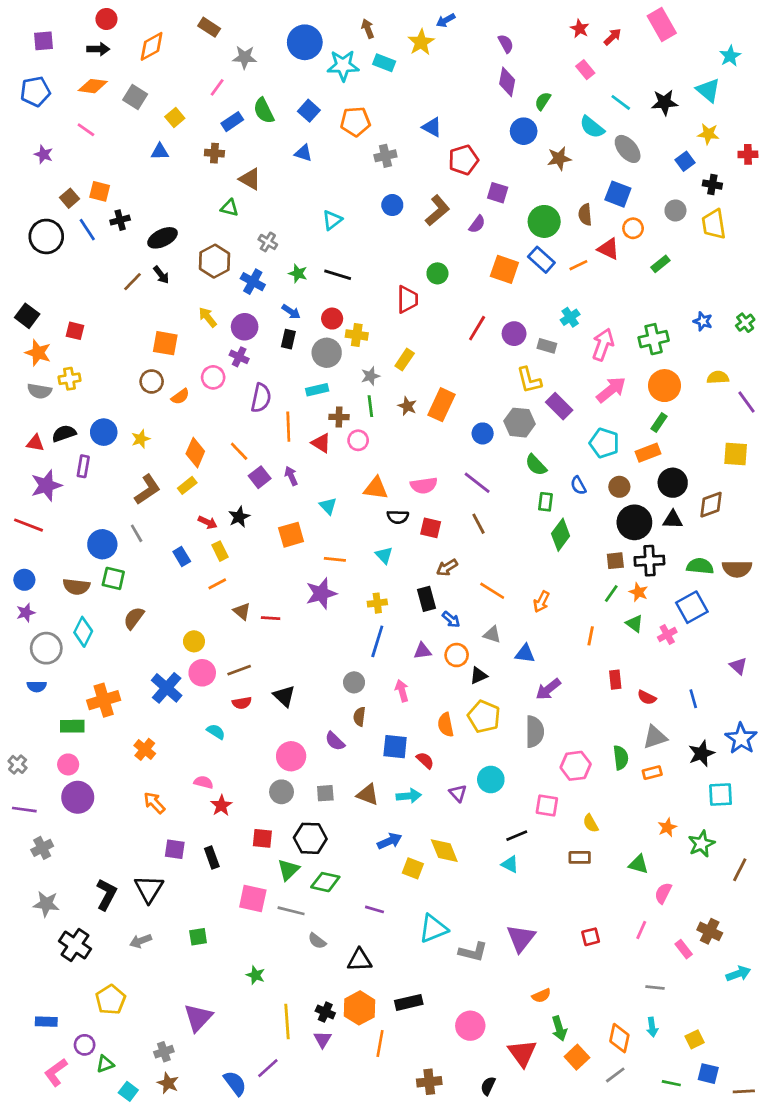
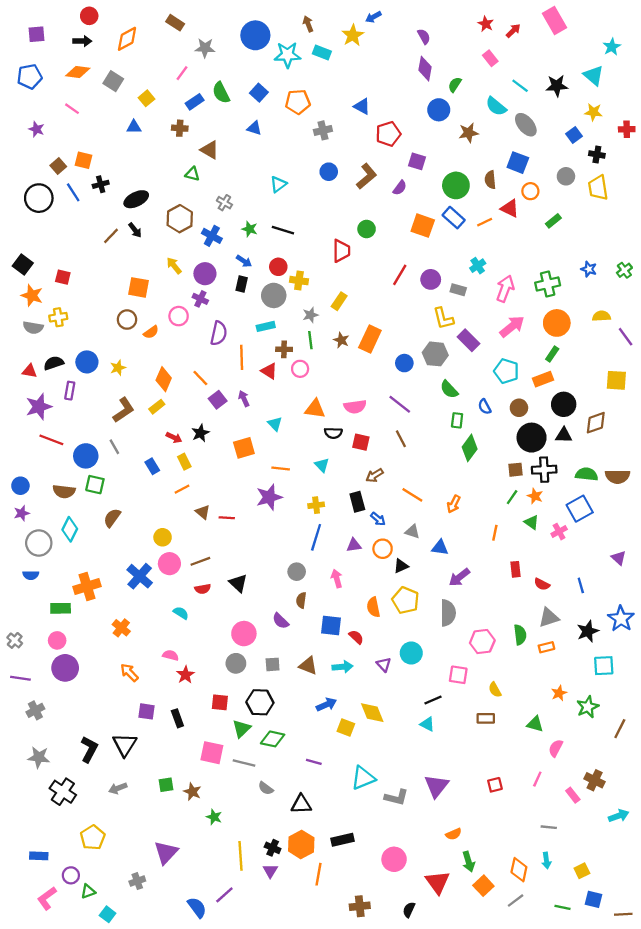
red line: (28, 525) -> (51, 440), moved
brown star: (168, 1083) -> (192, 792), moved

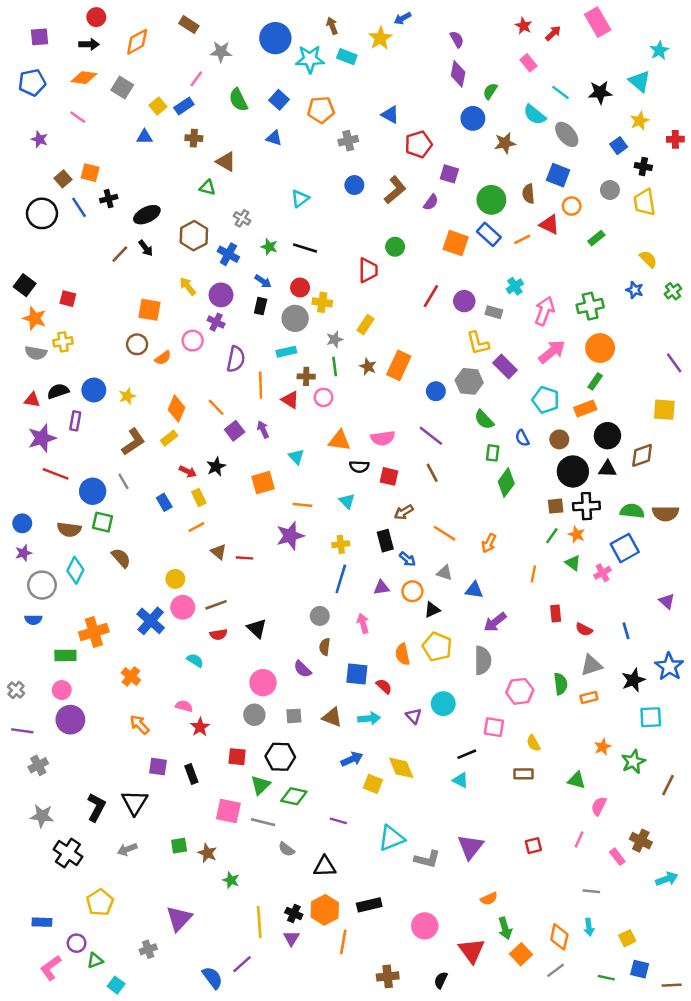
blue rectangle: (195, 102) -> (184, 106), moved
yellow star: (593, 112) -> (640, 121), turned -30
yellow semicircle: (601, 316) -> (648, 259), moved, turned 48
brown semicircle: (112, 518) -> (121, 558), turned 102

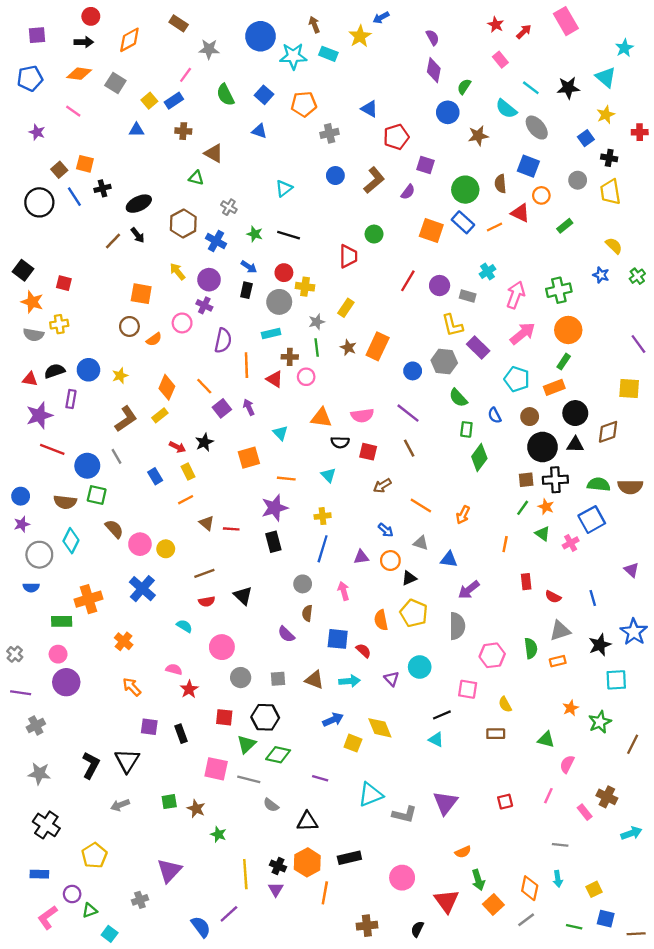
black rectangle: (385, 541) -> (273, 542), moved
pink circle: (183, 607) -> (140, 544), moved
pink circle: (263, 683) -> (222, 647), moved
black cross: (68, 853) -> (46, 825), moved

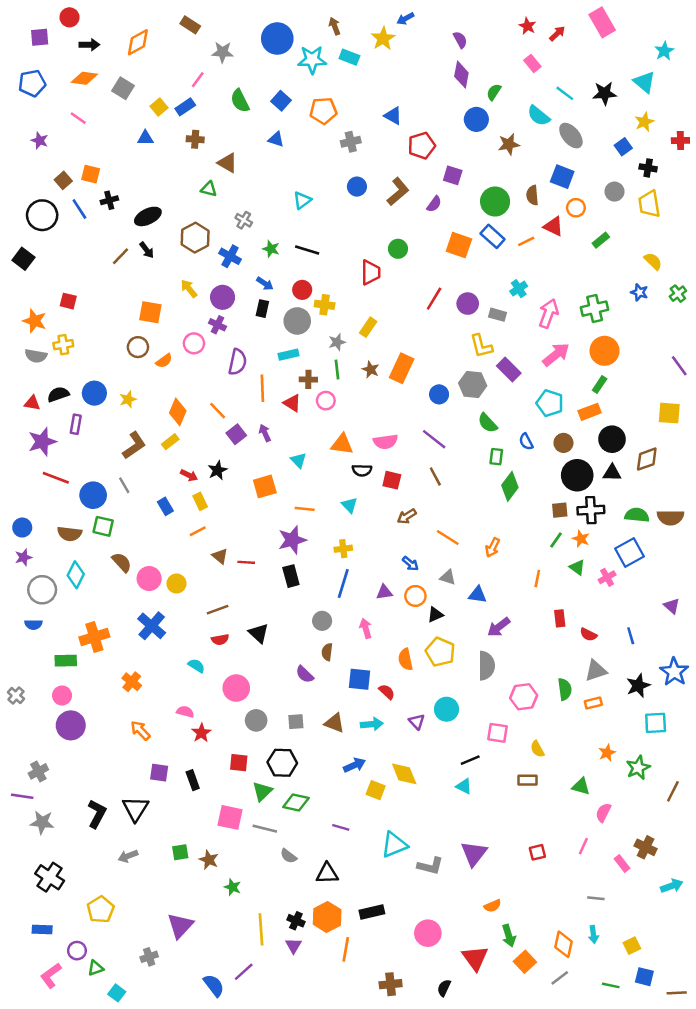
red circle: (91, 16) -> (69, 17), moved
black square: (23, 270) -> (23, 259), moved
purple line: (21, 693) -> (22, 796), moved

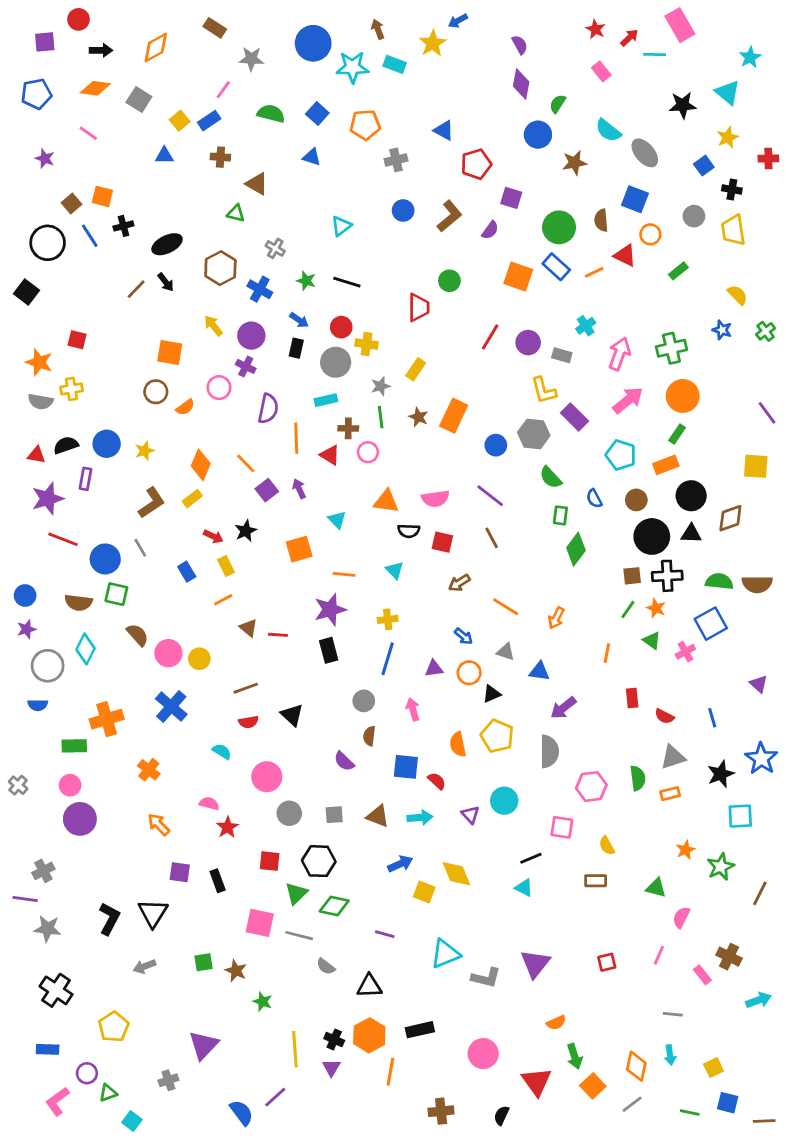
cyan line: (565, 93) -> (655, 55), moved, turned -36
green semicircle: (240, 101) -> (271, 114), turned 130

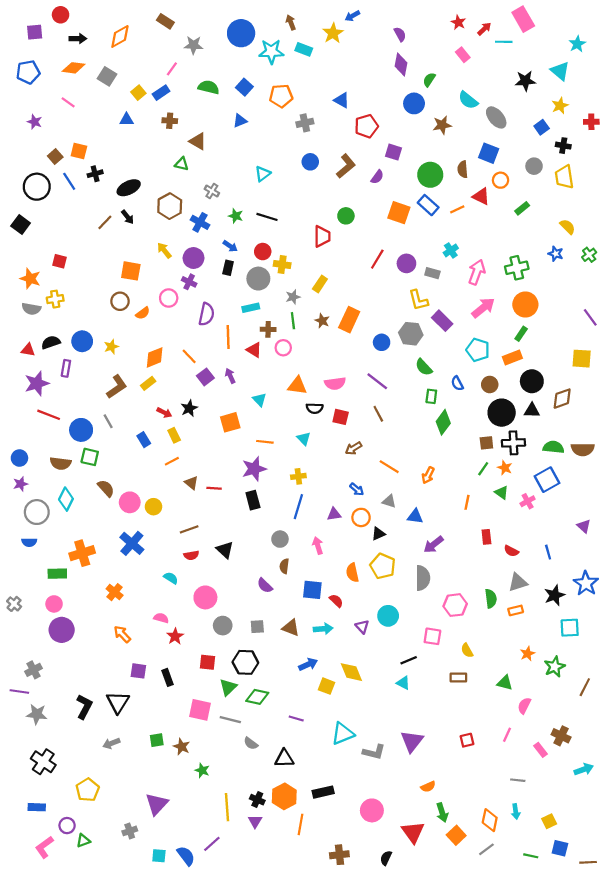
blue triangle: (312, 157) -> (240, 121), turned -40
orange diamond: (201, 465) -> (155, 357), turned 45
cyan square: (132, 1121) -> (159, 856), moved, turned -32

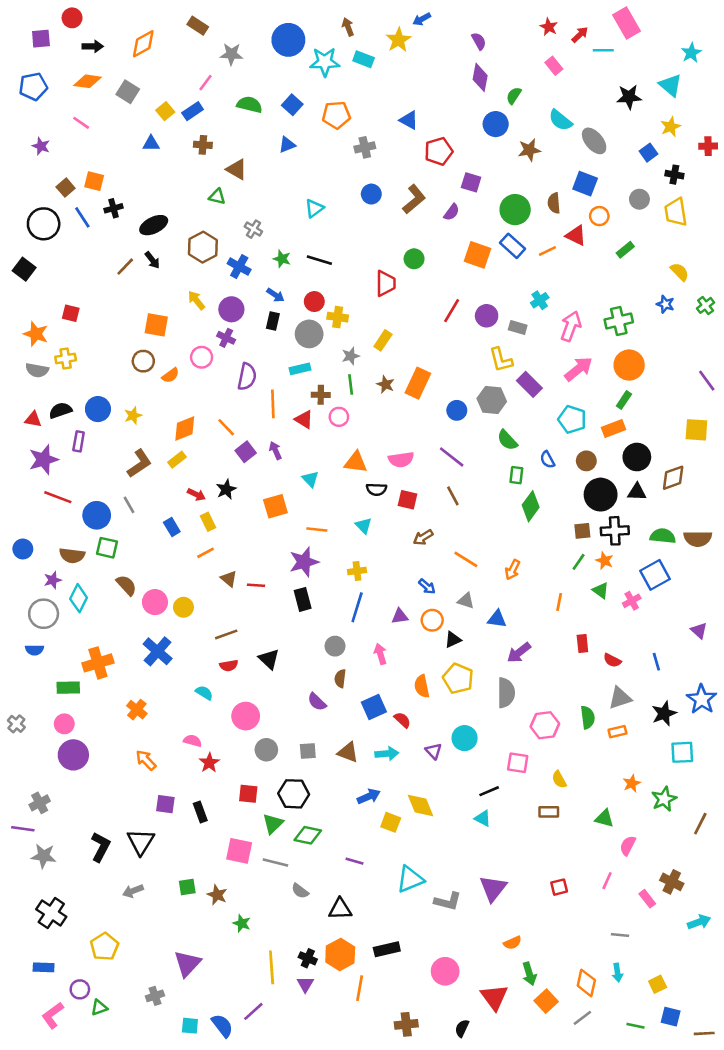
purple star: (21, 484) -> (53, 580), moved
blue square: (312, 590) -> (374, 707), turned -30

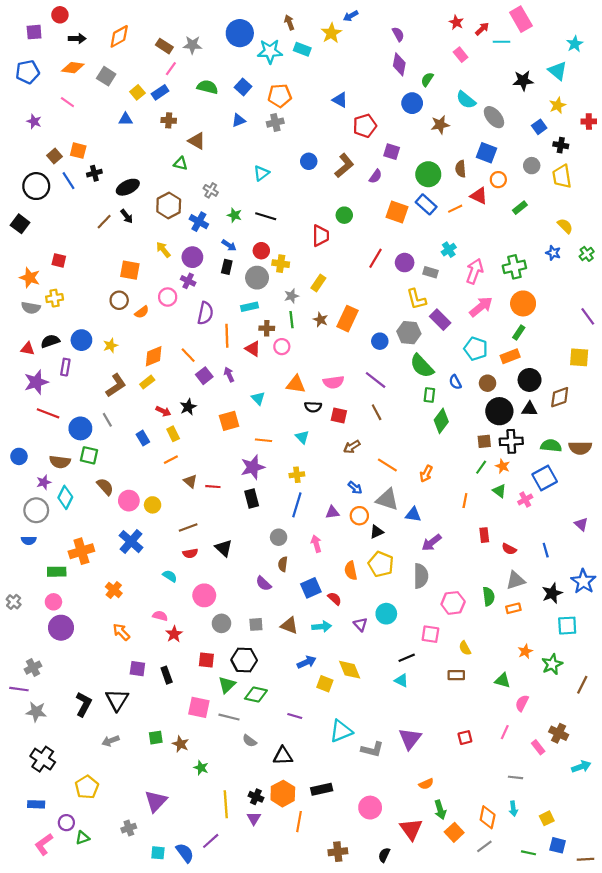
brown rectangle: (198, 26) -> (164, 46), moved
gray cross: (365, 147) -> (275, 123), moved
green semicircle: (507, 440) -> (422, 366), size x1.4
gray triangle: (466, 601) -> (387, 500), size x1.6

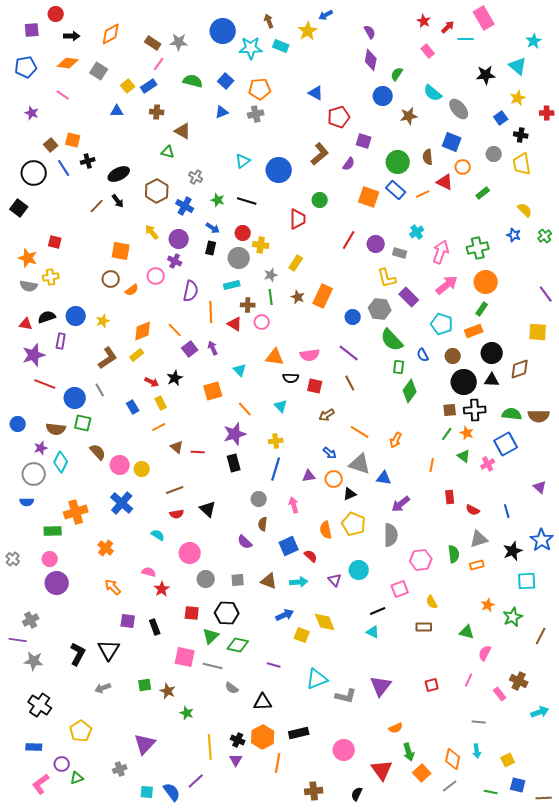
blue circle: (309, 161) -> (279, 170), moved, size x1.6
orange line: (263, 440) -> (245, 409), turned 42
pink square: (430, 634) -> (400, 589), turned -30

